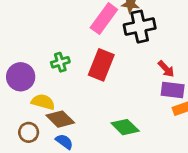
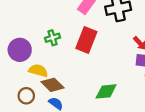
green diamond: (125, 127) -> (106, 91), turned -50

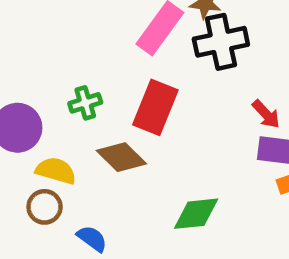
brown diamond: (53, 85) -> (121, 157), moved
brown circle: (26, 96) -> (45, 207), moved

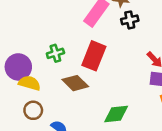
black cross: (221, 42) -> (130, 20), size x0.6
yellow semicircle: (56, 171) -> (29, 83), moved

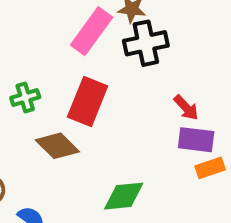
black cross: (130, 20) -> (146, 43), size x1.5

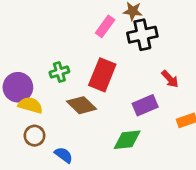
pink rectangle: (92, 31) -> (105, 26), size x0.7
purple rectangle: (196, 140) -> (145, 105), moved, turned -30

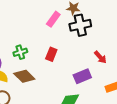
red rectangle: (102, 75) -> (51, 54), size x0.6
brown diamond: (82, 105) -> (24, 76), moved

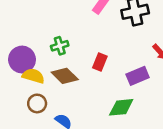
red rectangle: (51, 54) -> (100, 62), moved

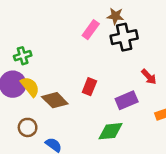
green cross: (60, 46) -> (23, 56), moved
yellow semicircle: (33, 76) -> (30, 87), moved, turned 35

